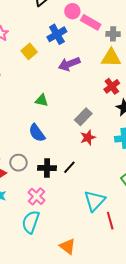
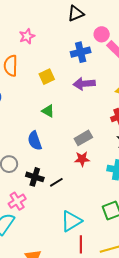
yellow square: (29, 51) -> (47, 77), moved

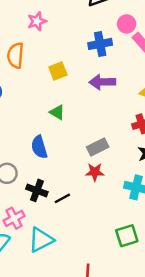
cyan triangle: (71, 221) -> (41, 240), moved

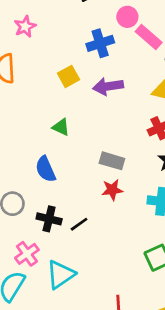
yellow square: (58, 71) -> (69, 76), moved
gray rectangle: (98, 147) -> (112, 161), turned 50

